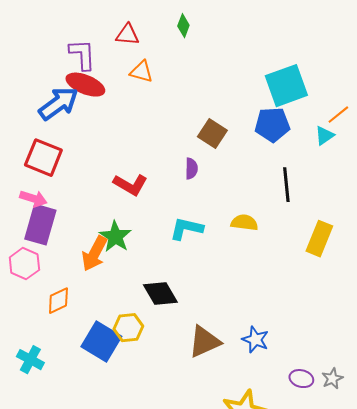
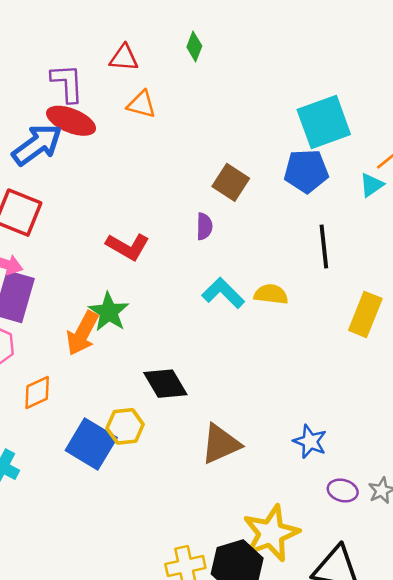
cyan L-shape: (186, 229) -> (223, 293), moved, turned 32
blue star: (255, 340) -> (310, 441), moved

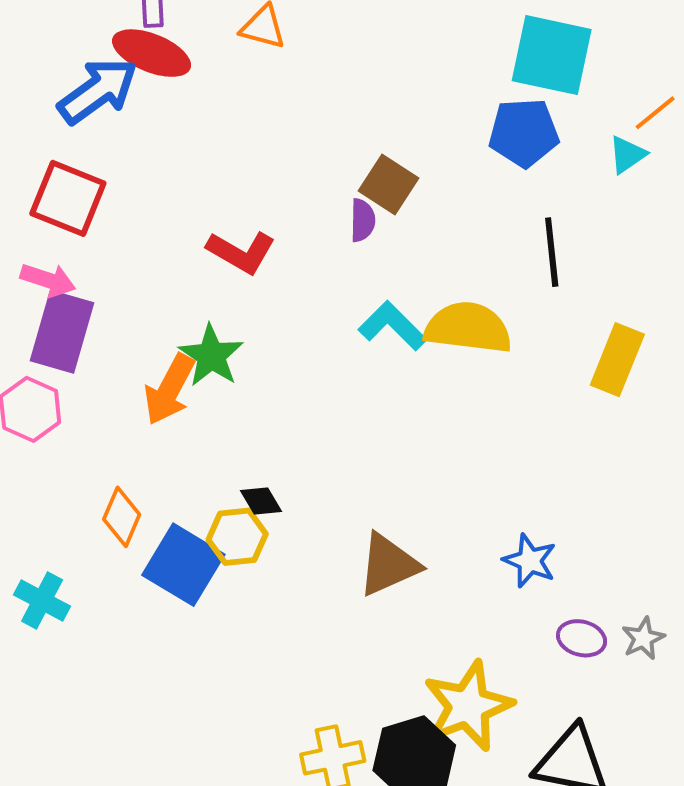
cyan square: (324, 122) -> (552, 55), turned 32
brown square: (231, 182) -> (388, 184), moved
yellow semicircle: (271, 294) -> (468, 328), size x1.6
black diamond: (165, 384) -> (261, 501), moved, size x0.6
orange diamond: (37, 392) -> (122, 517), moved, turned -42

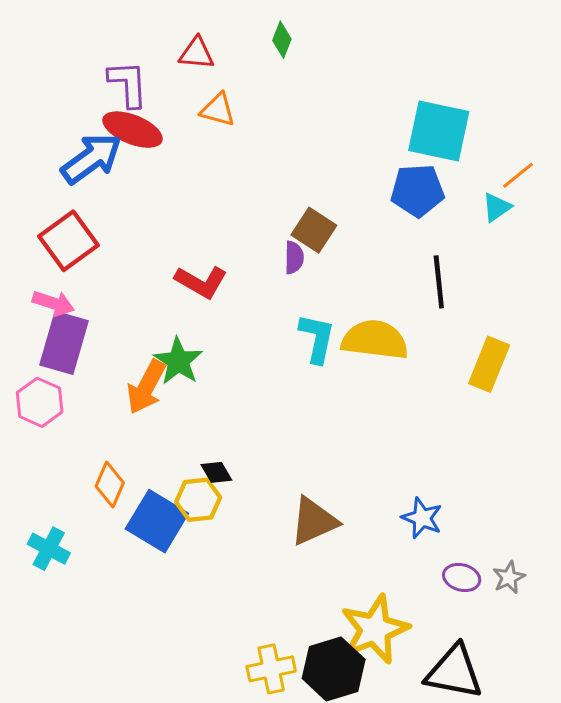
red square: (68, 198) -> (69, 241), turned 32
cyan L-shape: (392, 326) -> (317, 338), turned 57

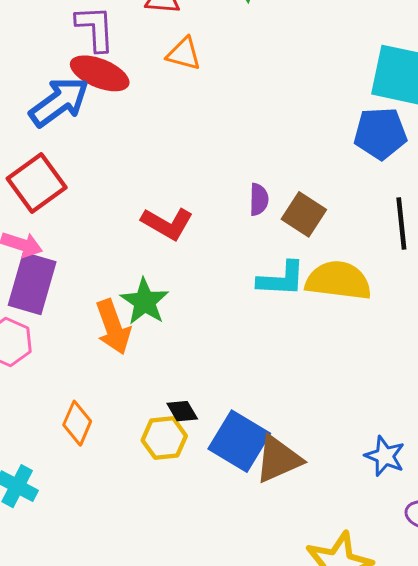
brown square: (314, 230) -> (304, 214), moved
cyan L-shape: (317, 338) -> (281, 279), turned 81
orange arrow: (146, 387) -> (113, 327), turned -48
blue square: (157, 521) -> (239, 441), moved

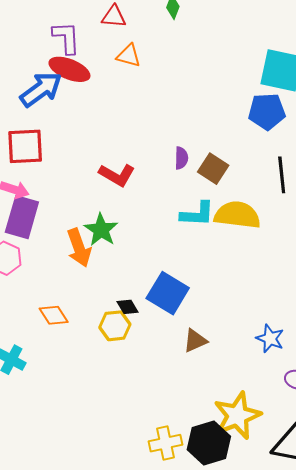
red square: (37, 183) -> (25, 146), turned 33
orange diamond: (77, 423) -> (54, 315), turned -56
blue square: (239, 441) -> (168, 293), moved
brown triangle: (278, 459) -> (195, 341), size x0.7

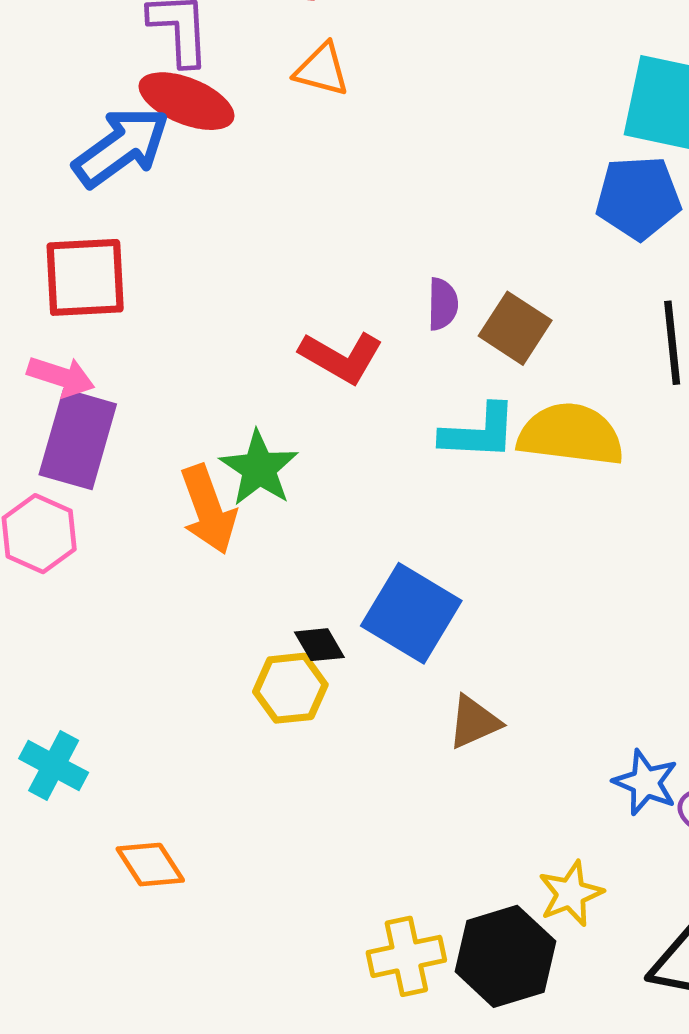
red L-shape: (117, 175) -> (341, 357), moved
orange diamond: (54, 315) -> (150, 865), moved
blue star: (270, 339) -> (646, 782), moved
yellow star: (237, 416) -> (571, 894), size x0.6

